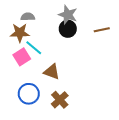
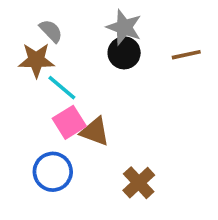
gray semicircle: (28, 17) -> (51, 31), turned 48
pink square: (22, 57) -> (69, 122), moved
brown cross: (60, 100) -> (139, 183), moved

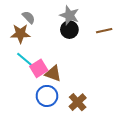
cyan line: (62, 88) -> (24, 59), moved
blue circle: (53, 172) -> (47, 96), moved

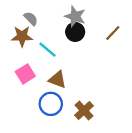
brown line: (104, 31) -> (113, 33), turned -35
cyan line: (24, 59) -> (47, 50), moved
pink square: (39, 68) -> (25, 74), moved

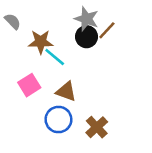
gray semicircle: (31, 19) -> (13, 21), moved
brown line: (113, 33) -> (107, 30), moved
brown star: (22, 36) -> (41, 42), moved

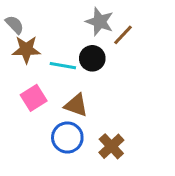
black circle: (87, 37) -> (92, 58), moved
brown star: (41, 42) -> (26, 50), moved
cyan line: (55, 57) -> (63, 66), turned -30

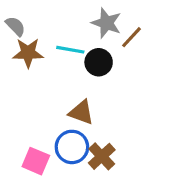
cyan line: (63, 66) -> (70, 50), moved
pink square: (34, 98) -> (36, 161), moved, turned -35
brown cross: (111, 146) -> (102, 156), moved

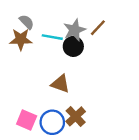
gray star: (106, 23) -> (74, 30), moved, turned 30
gray semicircle: (15, 26) -> (27, 22), moved
blue circle: (72, 147) -> (52, 122), moved

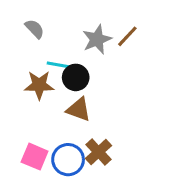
cyan line: (52, 37) -> (60, 65), moved
brown star: (21, 39) -> (39, 85), moved
black circle: (73, 46) -> (76, 77), moved

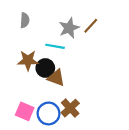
gray semicircle: (35, 29) -> (25, 20), turned 48
cyan line: (60, 65) -> (55, 46), moved
black circle: (76, 77) -> (45, 68), moved

